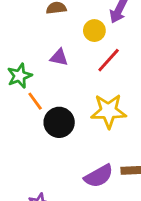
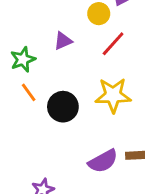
purple triangle: (59, 57) -> (63, 41), turned -36
orange line: (35, 101) -> (29, 92), moved

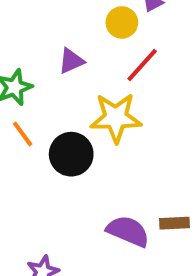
yellow star: (113, 95) -> (116, 118), moved
purple semicircle: (103, 161) -> (128, 231), turned -128

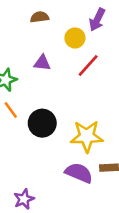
purple triangle: (71, 61) -> (42, 63), turned 30
yellow star: (116, 118) -> (87, 136), moved

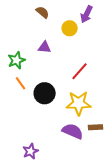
brown semicircle: (40, 17) -> (43, 12), turned 48
red line: (88, 66) -> (80, 71), moved

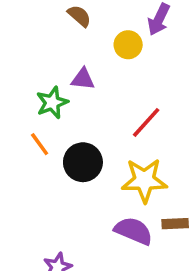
green star: (17, 60) -> (52, 103), moved

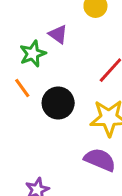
purple triangle: (83, 79) -> (58, 34), turned 30

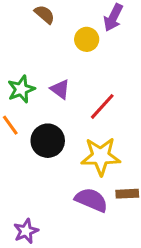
purple triangle: (58, 34) -> (60, 89), moved

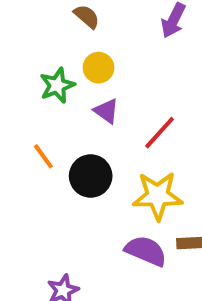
yellow circle: (87, 39) -> (99, 68), moved
green star: (21, 89) -> (57, 85), moved

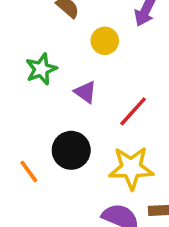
yellow circle: (99, 68) -> (105, 41), moved
orange line: (43, 156) -> (29, 171), moved

